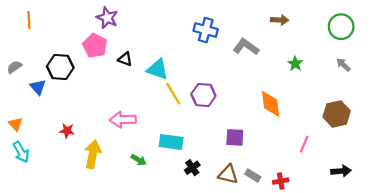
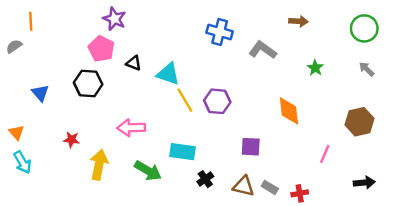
gray semicircle: (14, 67) -> (14, 46), moved
black hexagon: (60, 67) -> (88, 83), moved
green arrow: (139, 160) -> (148, 171), size x1.6

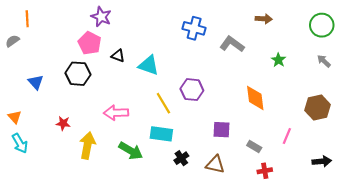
yellow line: (185, 100) -> (163, 103), moved
gray rectangle: (270, 187) -> (254, 147), moved

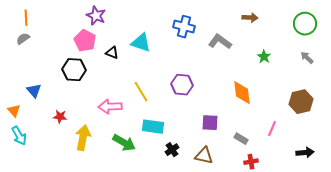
gray semicircle: (12, 41) -> (23, 39), moved
cyan triangle: (149, 65) -> (141, 43), moved
blue triangle: (36, 82) -> (34, 91), moved
yellow line: (163, 103) -> (141, 92), moved

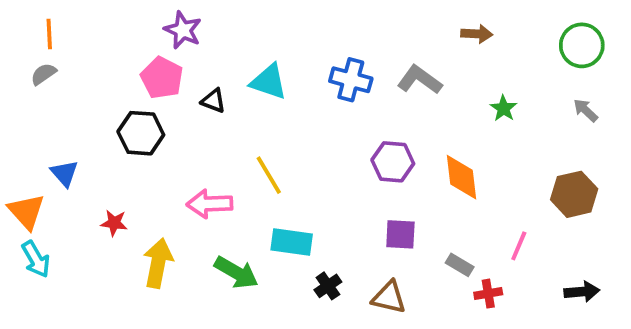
blue cross: (184, 27) -> (351, 80), moved
purple hexagon: (182, 85) -> (393, 162), moved
orange triangle: (14, 111) -> (26, 211), size x1.5
red cross: (251, 162) -> (488, 294), moved

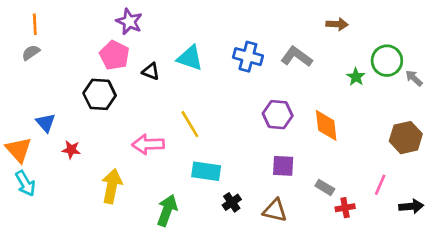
green circle: (582, 45) -> (387, 61), moved
red star: (114, 223) -> (71, 150), moved
pink line: (519, 246) -> (380, 185), moved
green arrow: (236, 273) -> (167, 210), moved, turned -100

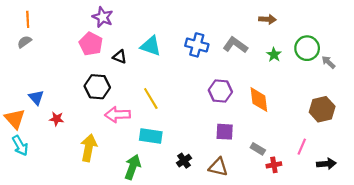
green star: (356, 77) -> (274, 55), moved
black hexagon: (100, 94) -> (97, 87), moved
cyan rectangle: (206, 171) -> (151, 136), moved

